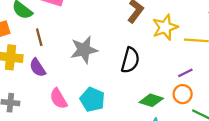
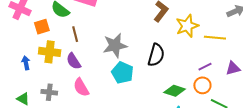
pink semicircle: (59, 99) -> (81, 87), moved
cyan pentagon: (92, 100) -> (122, 73), moved

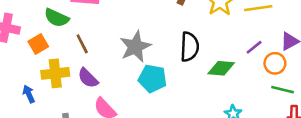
orange circle: (202, 85) -> (275, 63), moved
green diamond: (175, 91) -> (221, 68), moved

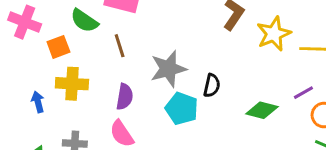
brown line: (82, 44) -> (120, 46), moved
black semicircle: (190, 47) -> (212, 86), moved, size x0.7
purple semicircle: (88, 78) -> (125, 97), moved, turned -135

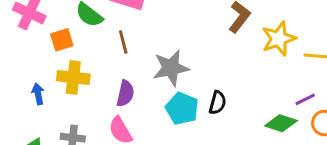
black semicircle: (212, 86) -> (217, 103), moved
green diamond: (262, 110) -> (281, 123), moved

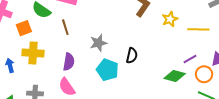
yellow star: (279, 39) -> (170, 19), size x0.7
gray star: (171, 68) -> (98, 43), size x0.7
black semicircle: (217, 103) -> (132, 56), moved

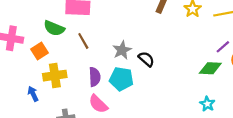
black semicircle: (132, 56) -> (146, 59), moved, turned -49
cyan pentagon: (107, 70) -> (121, 79), moved

